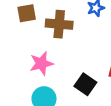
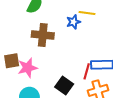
brown square: (27, 13) -> (12, 61), moved

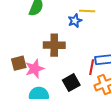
brown cross: (43, 35) -> (54, 45), moved
black square: (64, 85) -> (71, 83), turned 30

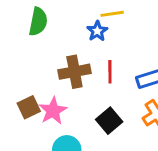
red line: (92, 67) -> (110, 72), moved

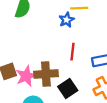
brown cross: (74, 72) -> (46, 74), moved

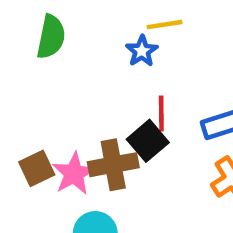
black square: (68, 88) -> (148, 141), moved

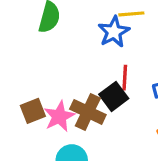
blue star: (142, 51) -> (114, 32), size x1.4
brown cross: (113, 165) -> (88, 112), turned 32

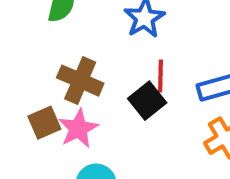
brown cross: (88, 112) -> (80, 81), moved

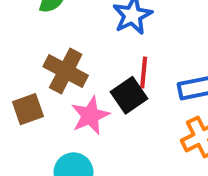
pink star: (78, 128) -> (90, 115), moved

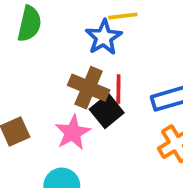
brown cross: (66, 71) -> (89, 88), moved

